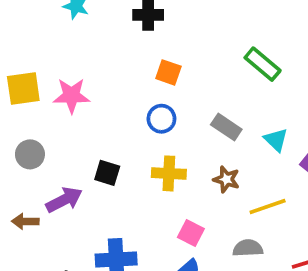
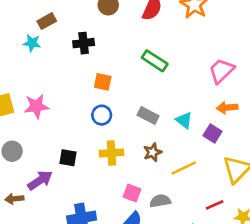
green rectangle: (263, 64) -> (155, 61), moved
brown star: (226, 179) -> (153, 152), turned -30
gray semicircle: (248, 248) -> (160, 201), moved

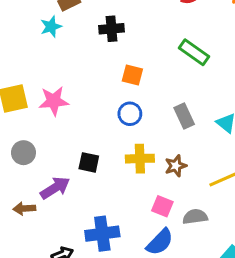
cyan star: (32, 43) -> (51, 27), turned -30
gray rectangle: (148, 115) -> (184, 116), turned 36
brown star: (153, 152) -> (176, 166), moved

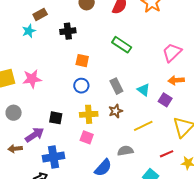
brown star: (176, 166) -> (116, 111), moved
pink square: (162, 206) -> (87, 137), moved
blue cross: (102, 234) -> (54, 157), moved

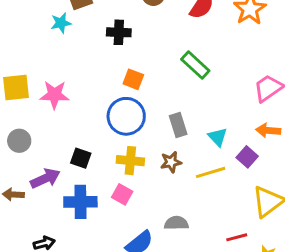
blue circle: (81, 86) -> (126, 116), size x1.6
yellow line: (143, 126) -> (211, 172), moved
blue cross: (54, 157) -> (80, 202), moved

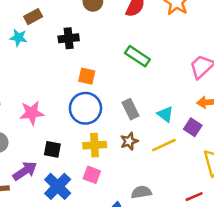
cyan star: (61, 23) -> (19, 38), turned 30
pink star: (55, 95) -> (32, 113), moved
blue cross: (80, 202) -> (58, 186), turned -36

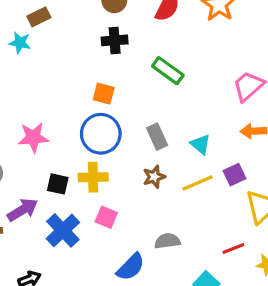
black cross: (69, 38) -> (115, 40), moved
purple square: (193, 127) -> (234, 175), moved, turned 30
yellow cross: (95, 145) -> (93, 177), moved

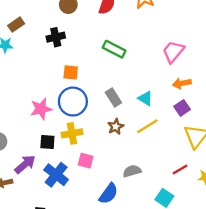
black cross: (115, 40) -> (56, 37), moved
pink star: (33, 137) -> (41, 109), moved
purple square: (234, 175) -> (182, 108), moved

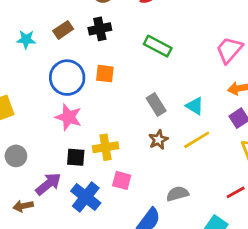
brown rectangle: (16, 25) -> (63, 30), moved
black cross: (56, 37) -> (100, 29), moved
blue circle: (73, 102) -> (67, 78), moved
pink star: (41, 109) -> (69, 117), turned 30

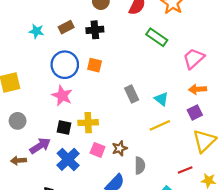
green rectangle: (158, 46) -> (157, 37), moved
brown star: (158, 140) -> (120, 148), moved
gray semicircle: (178, 194) -> (140, 166), turned 98

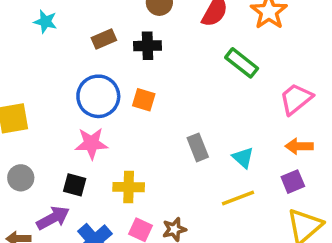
cyan star: (36, 31) -> (45, 22), moved
pink star: (62, 96) -> (91, 143), turned -30
black square: (64, 128) -> (75, 185), moved

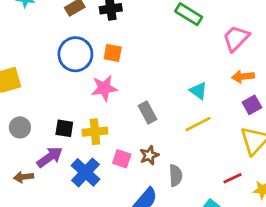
pink star: (91, 143) -> (104, 88), moved
gray rectangle: (198, 147) -> (147, 113), moved
purple square: (293, 182) -> (252, 105), moved
yellow cross: (129, 187) -> (95, 132), moved

